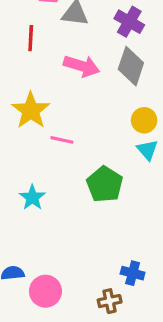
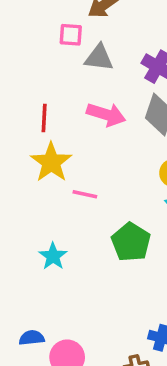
red line: (31, 38) -> (44, 118), moved

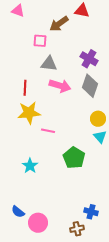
gray triangle: (99, 58) -> (49, 64), moved
yellow star: (51, 162) -> (29, 113), turned 30
blue semicircle: (32, 338) -> (18, 212), turned -136

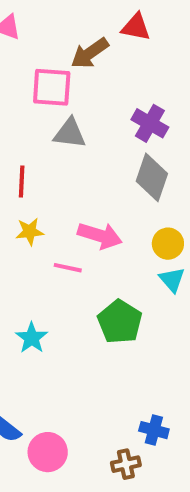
pink square: (40, 41) -> (52, 87), size x1.5
pink arrow: (60, 86) -> (100, 236), moved
yellow star: (29, 113) -> (30, 232), size x0.6

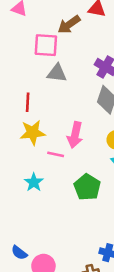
yellow star: (30, 232) -> (33, 133), size x1.5
pink arrow: (100, 236) -> (75, 135), turned 85
cyan star: (32, 338) -> (34, 182), moved

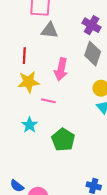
pink arrow: (75, 135) -> (61, 69), moved
green pentagon: (87, 187) -> (63, 140), moved

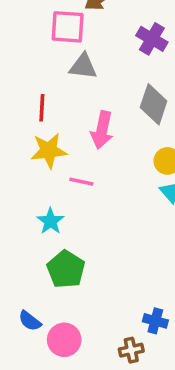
purple cross: (92, 25) -> (152, 39), moved
green pentagon: (63, 140) -> (66, 269), moved

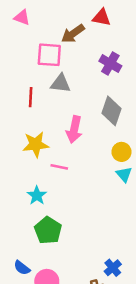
red line: (42, 108) -> (31, 97), moved
blue cross: (155, 321) -> (113, 268), turned 35

